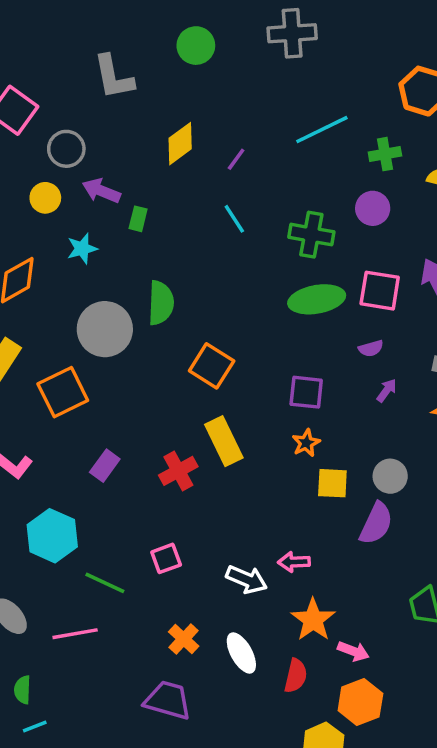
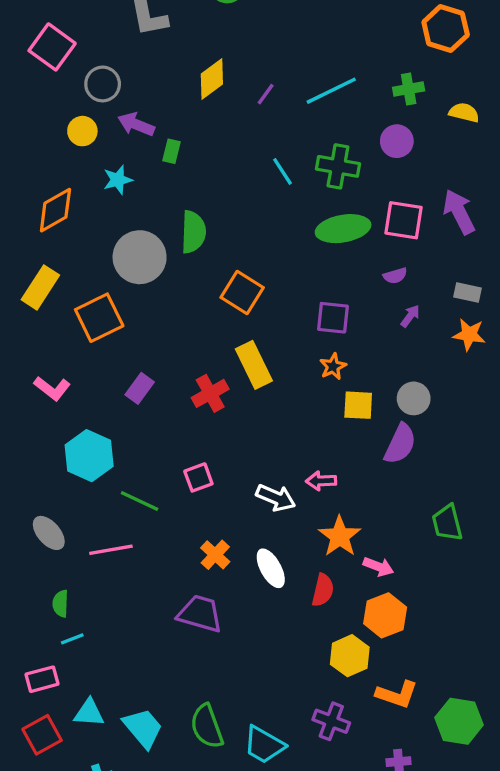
cyan line: (322, 130) -> (331, 91), moved
cyan line: (234, 219) -> (282, 171), moved

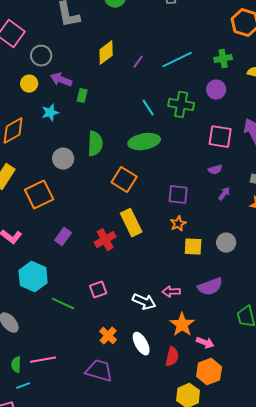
green ellipse: (343, 229) -> (144, 142), moved
gray circle: (140, 257) -> (63, 159), size x0.7
purple semicircle: (400, 444) -> (210, 287), moved, turned 45
pink line: (111, 550) -> (43, 360), moved

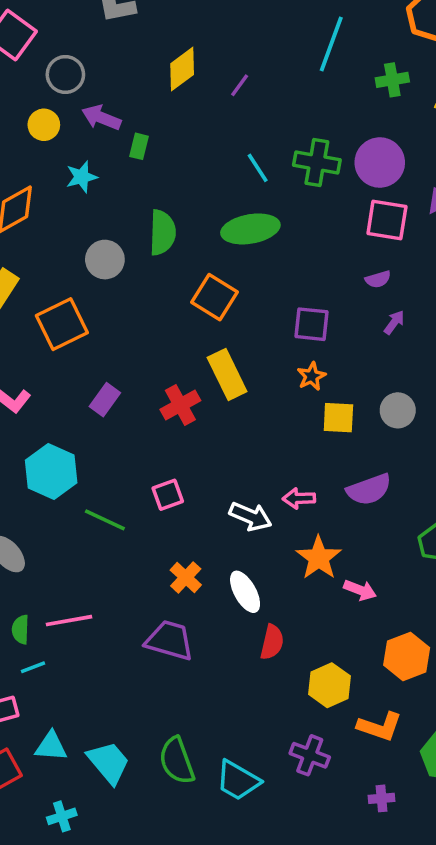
cyan line: (177, 60) -> (331, 44), moved, turned -44
purple circle: (216, 90) -> (380, 163), moved, size x1.4
red semicircle: (172, 357) -> (272, 642), moved
orange hexagon: (209, 372) -> (407, 656), moved

